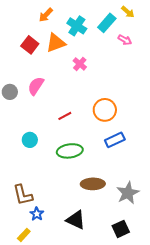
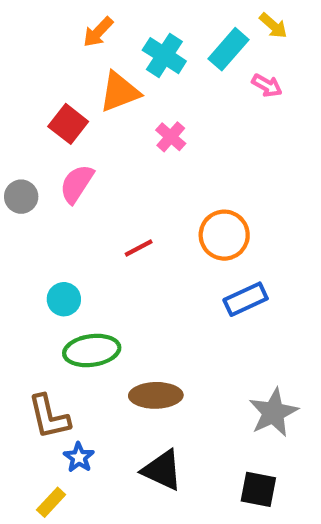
red square: (30, 45) -> (68, 124), moved
green ellipse: (70, 151) -> (92, 351), moved
brown ellipse: (93, 184) -> (156, 395), moved
black square: (121, 229) -> (258, 489), turned 36

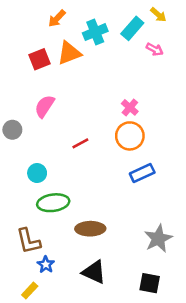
cyan cross: (164, 56) -> (95, 32), turned 35
red square: (68, 124) -> (40, 59), moved, turned 30
pink cross: (171, 137) -> (130, 107), moved
gray circle: (21, 197) -> (12, 130), moved

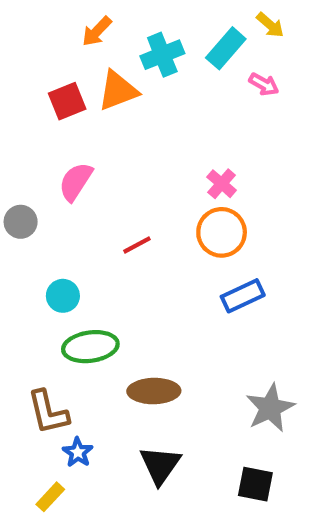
black triangle: (94, 272) -> (160, 465), turned 40

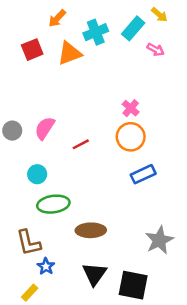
red square: (67, 101) -> (32, 50), moved
pink semicircle: (76, 182) -> (45, 128), moved
black square: (255, 484) -> (133, 285), moved, size x1.4

